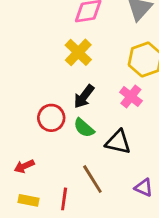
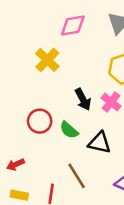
yellow cross: (78, 52) -> (47, 60), moved
black arrow: (84, 96) -> (83, 99), moved, turned -65

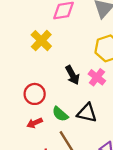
green semicircle: (69, 130) -> (60, 114), moved
red arrow: (15, 164) -> (35, 123), moved

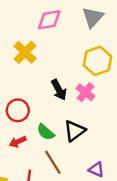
black triangle: (87, 113) -> (75, 131), turned -50

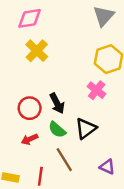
pink diamond: (49, 20) -> (30, 18), moved
black arrow: (59, 90) -> (57, 103), moved

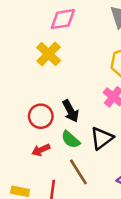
pink diamond: (30, 18) -> (63, 19), moved

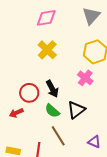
yellow cross: (49, 54) -> (47, 50), moved
red arrow: (41, 150) -> (16, 113), moved

